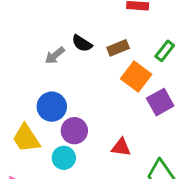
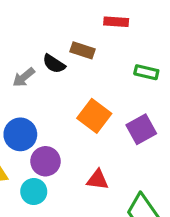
brown rectangle: (118, 48) -> (82, 50), moved, turned 40
green rectangle: (165, 51) -> (146, 72), turned 65
orange square: (136, 76) -> (94, 116), moved

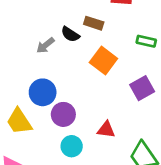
orange square: (94, 116) -> (103, 61), moved
cyan circle: (34, 192) -> (72, 146), moved

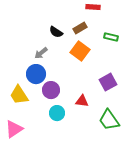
brown rectangle: (94, 23) -> (80, 28), moved, turned -48
gray arrow: (45, 45) -> (41, 53), moved
purple square: (142, 88) -> (108, 82), moved

